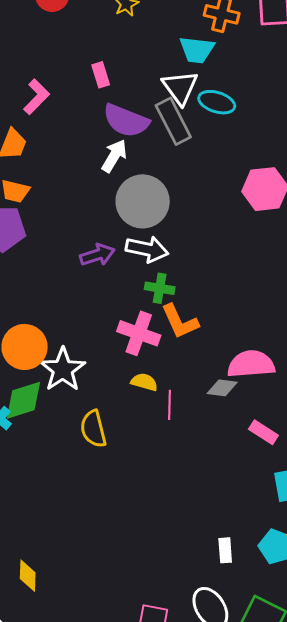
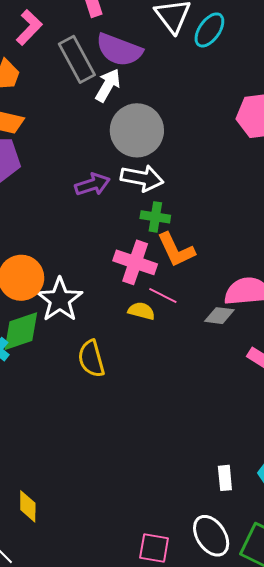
cyan ellipse: (217, 102) -> (209, 30), turned -72
gray rectangle: (173, 121) -> (77, 59), moved
pink line: (169, 405) -> (163, 296), moved, turned -64

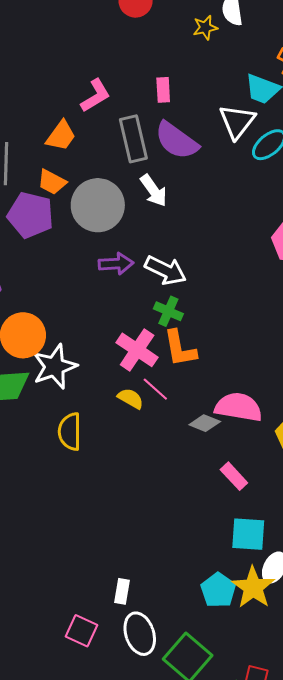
white arrow: (108, 85) -> (154, 191), moved, turned 100
gray circle: (137, 130) -> (98, 205), moved
white rectangle: (225, 478) -> (122, 591), moved

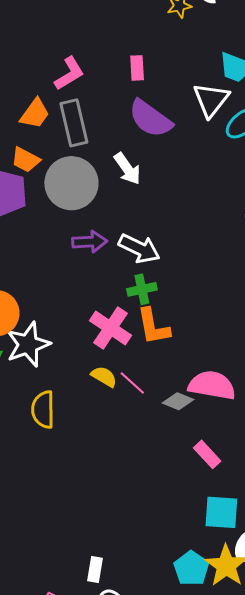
gray rectangle: (133, 139) -> (74, 123), moved
green cross: (168, 311) -> (142, 289), turned -36
pink line: (155, 389) -> (132, 383), moved

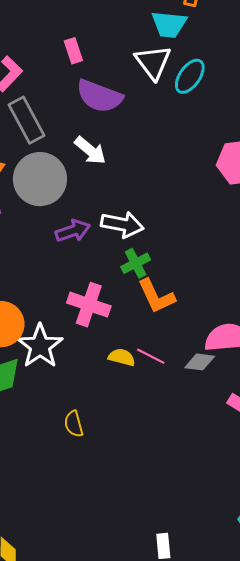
pink cross: (111, 328) -> (89, 305), moved
yellow semicircle: (43, 410) -> (74, 424), moved, size x0.7

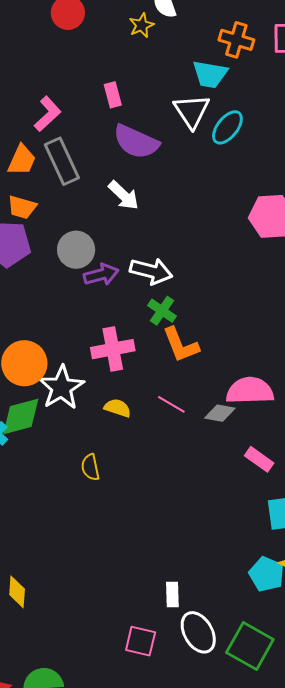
gray circle: (40, 179) -> (76, 250), moved, size x0.7
green cross: (136, 263) -> (162, 311), turned -32
pink cross: (89, 305) -> (113, 349), turned -33
yellow semicircle: (122, 357) -> (118, 408), moved

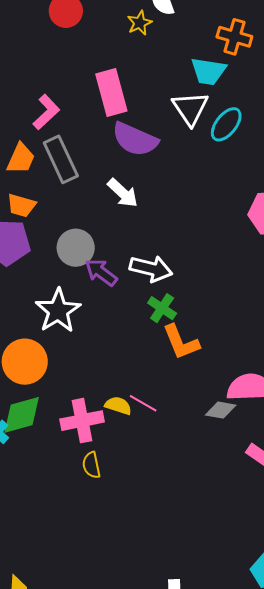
pink rectangle: (113, 95) -> (111, 93), size x1.8
purple arrow: (101, 275) -> (101, 272), turned -128
pink cross: (113, 349) -> (82, 421), moved
white star: (62, 388) -> (58, 311), moved
pink line: (171, 404) -> (143, 403), moved

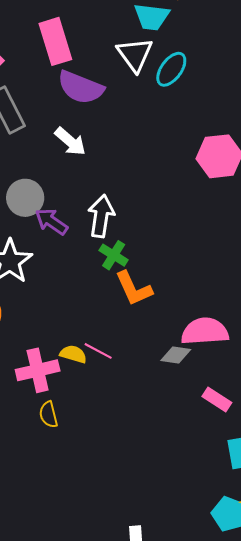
white arrow: (151, 269) -> (101, 216), turned -93

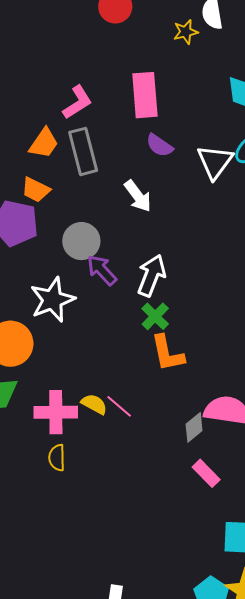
white triangle: (135, 54) -> (215, 162), moved
purple semicircle: (81, 87) -> (160, 145), size x0.6
gray diamond: (176, 355) -> (194, 427), turned -60
pink rectangle: (217, 400) -> (206, 473), moved

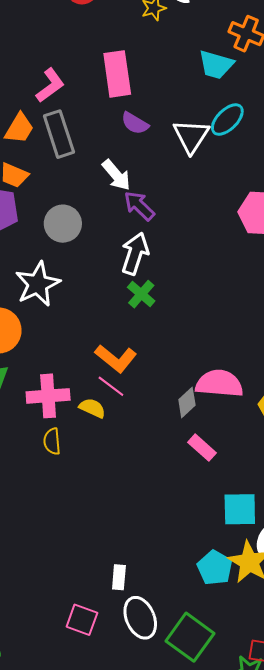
purple arrow: (102, 270) -> (139, 206), moved
orange L-shape: (167, 353) -> (116, 358), moved, turned -36
yellow semicircle: (94, 404) -> (92, 408), moved

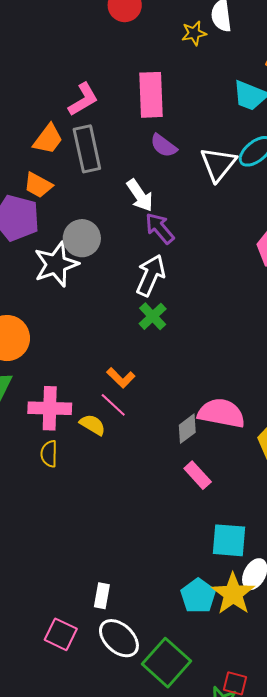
white star: (38, 284) -> (56, 264), moved
orange L-shape: (116, 358) -> (121, 378), size x0.7
white ellipse: (140, 618) -> (119, 638), turned -30

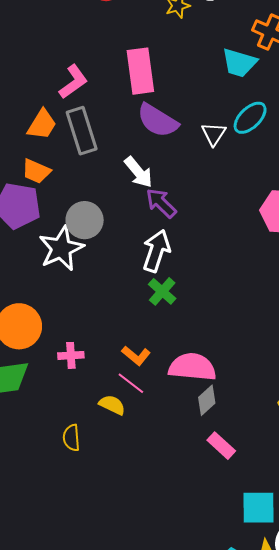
purple semicircle: (164, 146) -> (158, 121), size x1.5
white triangle: (218, 164) -> (214, 134), size x0.7
pink cross: (50, 408) -> (71, 355), moved, size x0.6
pink semicircle: (221, 413) -> (192, 367), moved

